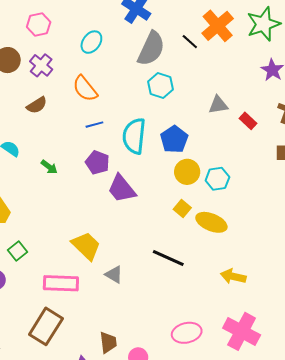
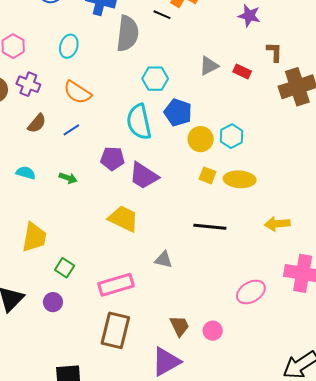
cyan hexagon: (160, 86) -> (155, 79), moved
blue line: (94, 125) -> (71, 130), moved
yellow trapezoid: (86, 246) -> (123, 219), moved

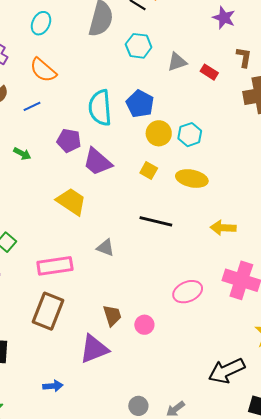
cyan hexagon: (155, 79) -> (139, 46), moved
yellow square: (208, 175) -> (149, 171), moved

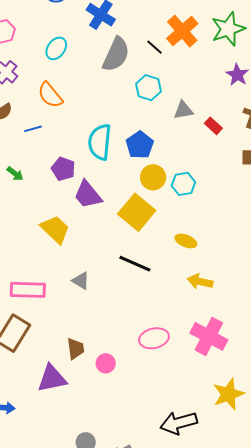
yellow square: (149, 171) -> (137, 212), size x2.0
yellow ellipse: (192, 179) -> (186, 241), moved, size x0.7

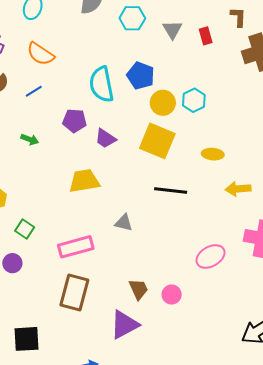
gray triangle: (183, 110) -> (172, 30), turned -35
red rectangle: (213, 126) -> (206, 36), turned 48
purple trapezoid: (88, 195) -> (105, 138), size x0.7
yellow trapezoid: (55, 229) -> (84, 181), turned -36

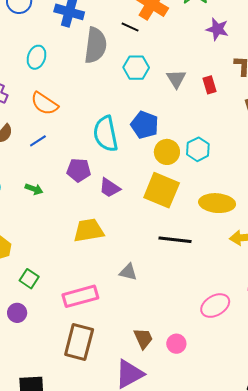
yellow ellipse: (213, 154) -> (217, 203), size x1.6

